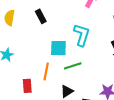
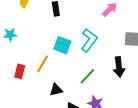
green line: (73, 66) -> (87, 76), moved, turned -48

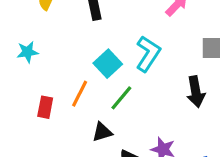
cyan square: (62, 45) -> (108, 64), turned 30
green line: (87, 76) -> (121, 98), moved

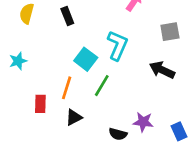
black arrow: (196, 92) -> (162, 70), turned 135
black triangle: (102, 132) -> (74, 117), moved

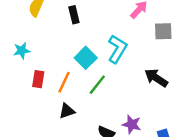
gray square: (170, 32) -> (163, 31), moved
red rectangle: (40, 104) -> (38, 79), moved

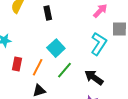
cyan L-shape: (117, 49) -> (99, 44), moved
black arrow: (156, 78) -> (94, 77), moved

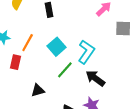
cyan L-shape: (99, 44) -> (86, 52), moved
orange line: (38, 67) -> (28, 43), moved

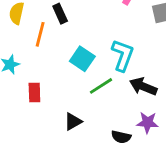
orange line: (28, 43) -> (40, 34), moved
green line: (65, 70) -> (101, 86), turned 30

